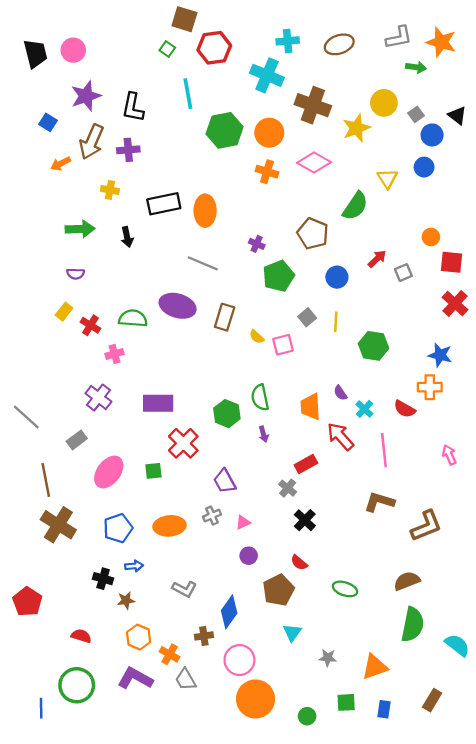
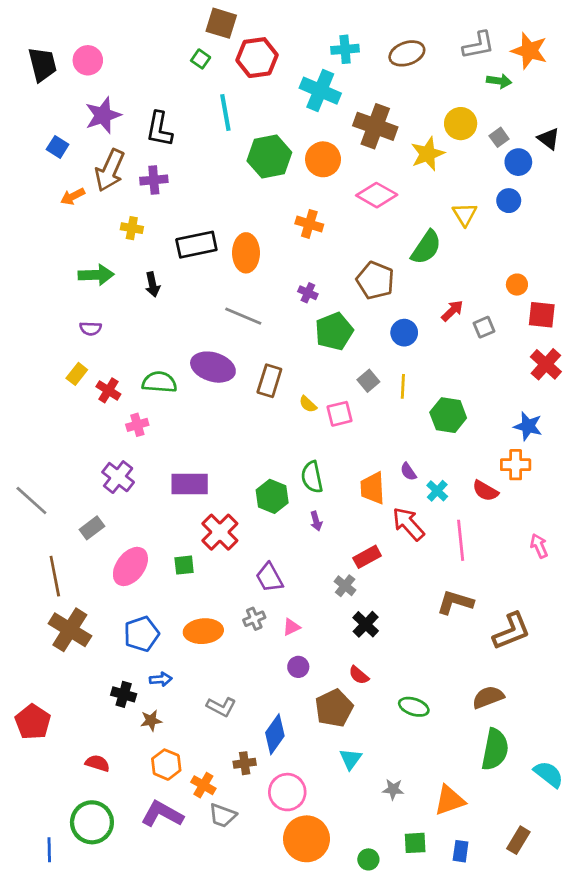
orange cross: (267, 172) -> (309, 224), moved
gray trapezoid: (186, 679) -> (223, 815), turned -40

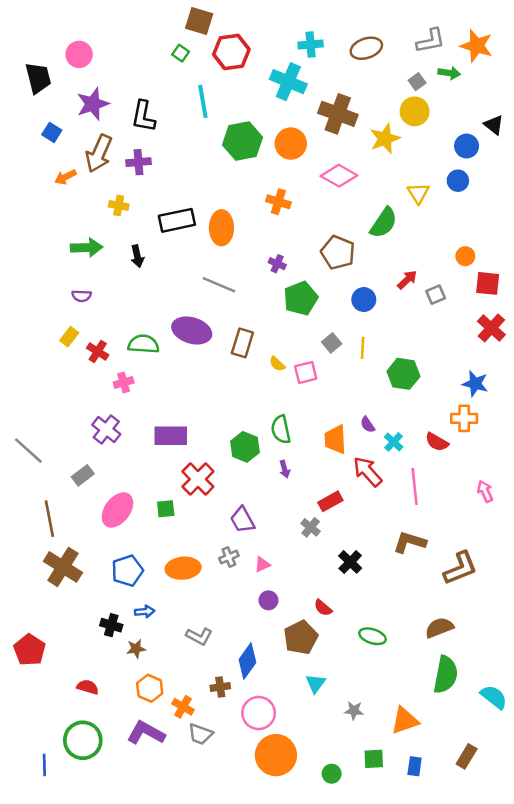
black trapezoid: (42, 64) -> (38, 78), moved
gray square: (499, 137) -> (417, 82), moved
black cross: (366, 624) -> (350, 562), moved

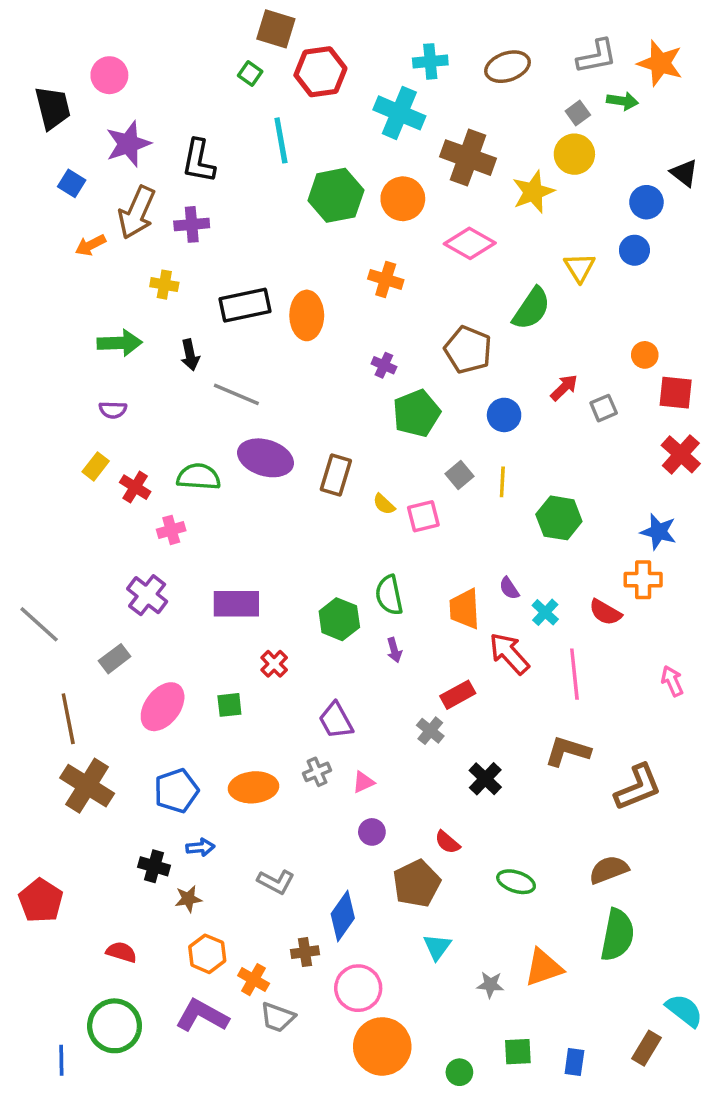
gray line: (219, 285) -> (236, 394), moved
red cross: (198, 479) -> (274, 664), size x0.6
cyan semicircle: (494, 697) -> (684, 1010), moved
orange triangle: (405, 720) -> (544, 968), moved

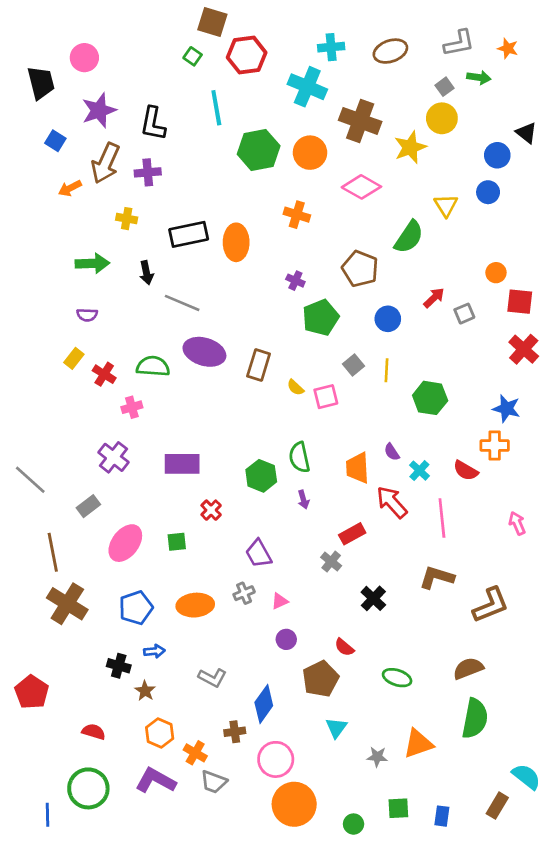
orange star: (660, 63) -> (508, 48), size x0.6
brown star: (188, 899) -> (145, 691), turned -30

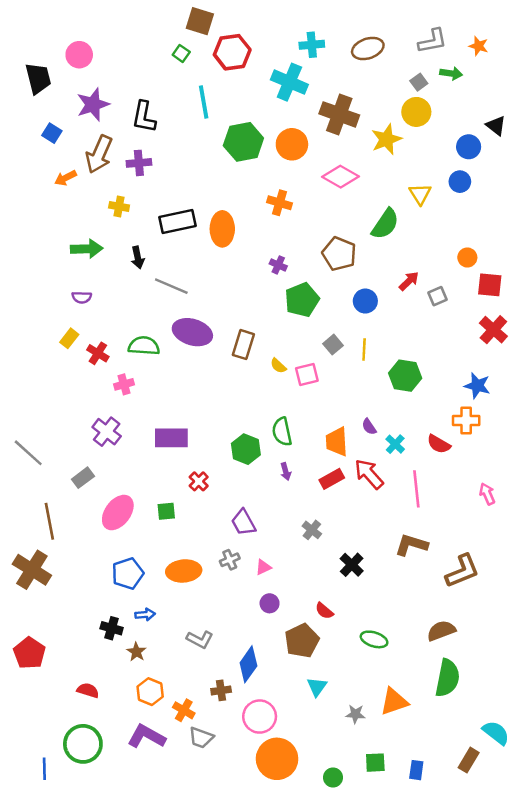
red rectangle: (352, 534) -> (332, 479), moved
brown cross: (67, 604) -> (32, 570), moved

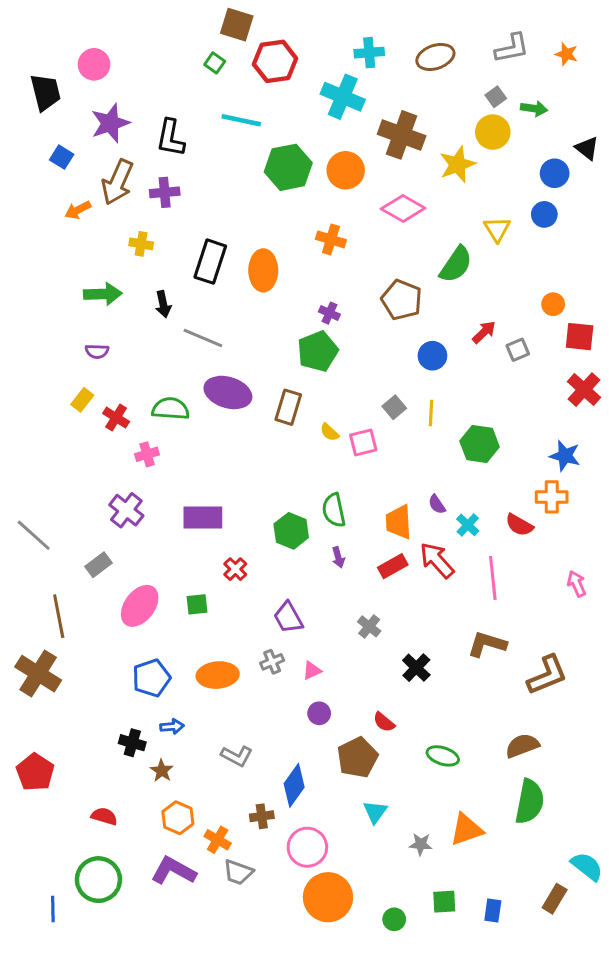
green arrow: (451, 73) -> (534, 108), moved
cyan line: (204, 102) -> (241, 120), turned -68
black rectangle: (177, 221) -> (210, 262), turned -60
green pentagon: (302, 300) -> (318, 351), moved

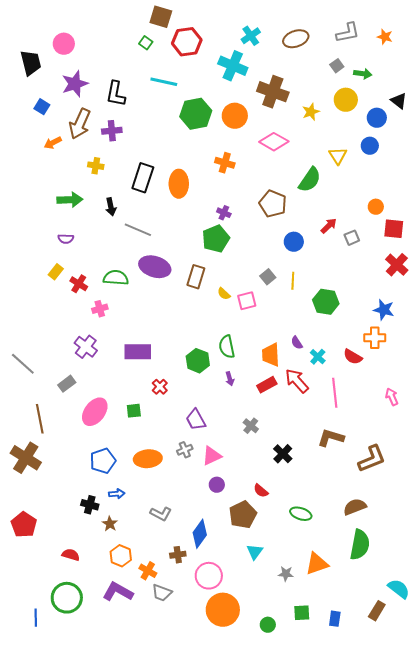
cyan cross: (369, 53) -> (251, 36), turned -30
yellow circle: (493, 132) -> (346, 100), moved
yellow star: (457, 164) -> (311, 112), size x0.7
pink triangle: (312, 671) -> (212, 456), size x1.5

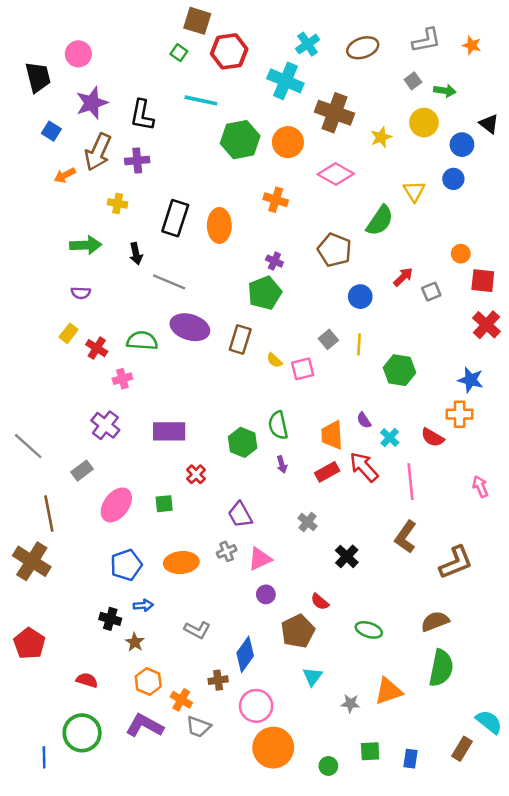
brown L-shape: (331, 438) -> (406, 537), turned -72

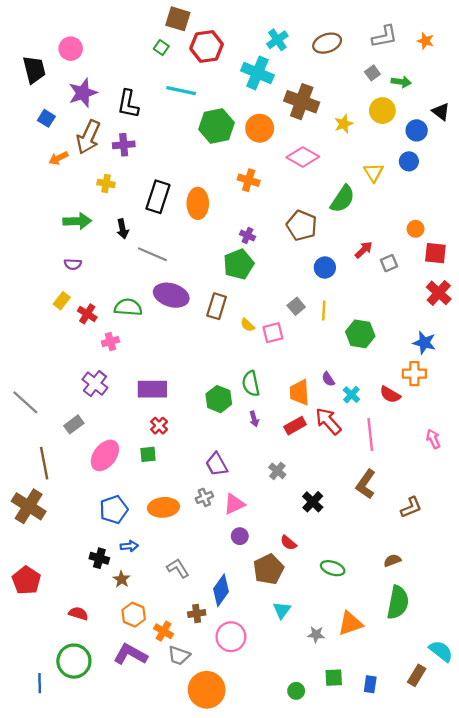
red cross: (196, 474) -> (159, 426), moved
brown L-shape: (456, 563) -> (411, 507), size x0.7
brown semicircle: (435, 621) -> (392, 560), size x0.7
gray L-shape: (197, 630) -> (178, 568), turned -150
orange circle: (273, 748) -> (207, 690), moved

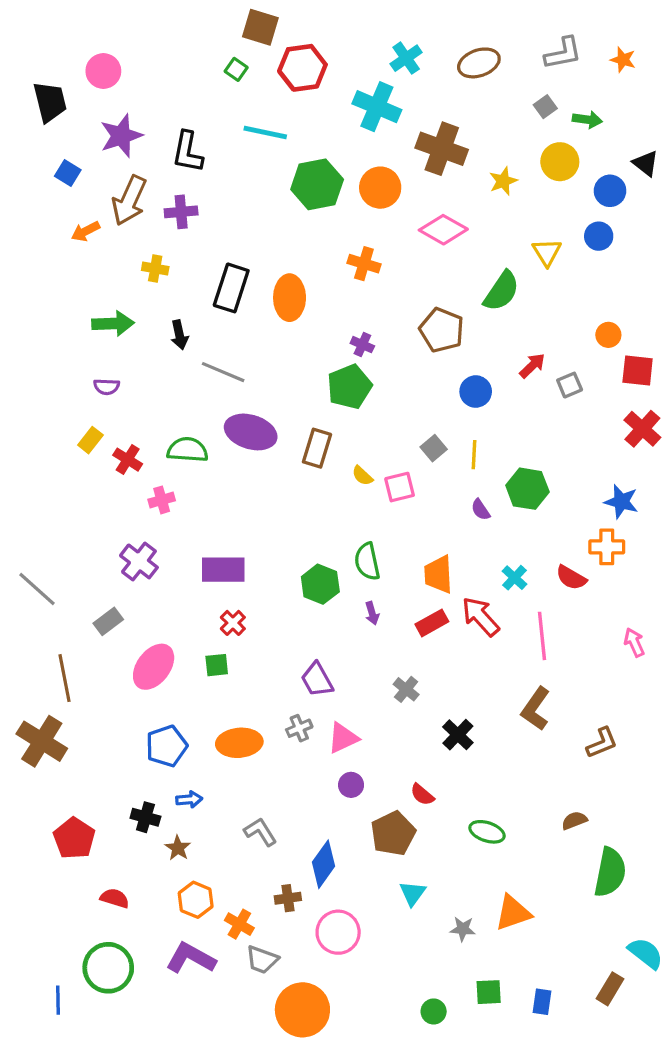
purple semicircle: (328, 379) -> (481, 510), moved
red pentagon: (26, 580) -> (74, 838), moved
green semicircle: (398, 602) -> (610, 872), moved

